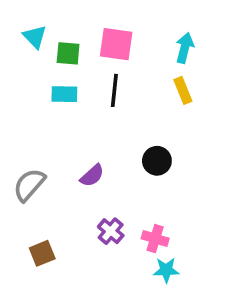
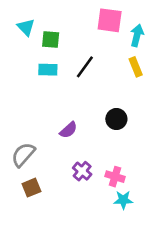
pink square: (116, 44) -> (110, 20), moved
black line: (114, 90) -> (85, 67), turned 30
gray semicircle: (29, 185) -> (23, 155), moved

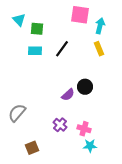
purple semicircle: (68, 130) -> (68, 95), moved
brown square: (31, 188) -> (32, 148), moved

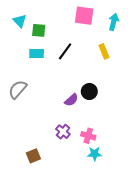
cyan arrow: (100, 26) -> (114, 22), moved
gray semicircle: (17, 113) -> (18, 89), moved

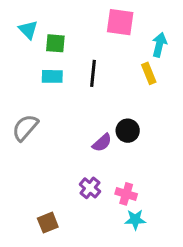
cyan arrow: (114, 22) -> (159, 45), moved
black line: (65, 51) -> (93, 73), turned -30

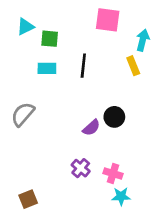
cyan triangle: (28, 30) -> (25, 27), turned 48
brown square: (48, 223) -> (28, 199), moved

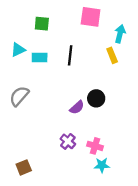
cyan triangle: (25, 27) -> (18, 50), moved
green square: (50, 39) -> (42, 24), moved

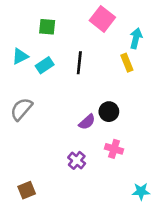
pink square: (91, 17) -> (102, 19), turned 30
cyan rectangle: (40, 58) -> (45, 65), turned -35
pink cross: (95, 146) -> (114, 149), moved
cyan star: (102, 165) -> (141, 191), moved

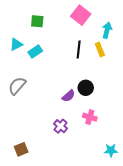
black line: (79, 63) -> (79, 49), moved

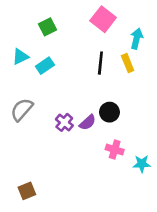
green square: (37, 21) -> (48, 27), turned -32
purple cross: (60, 126) -> (64, 122), moved
cyan star: (111, 150) -> (142, 164), moved

